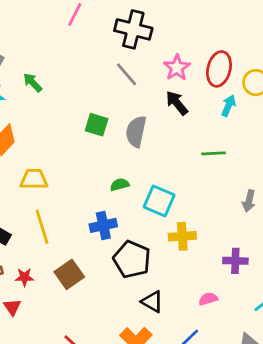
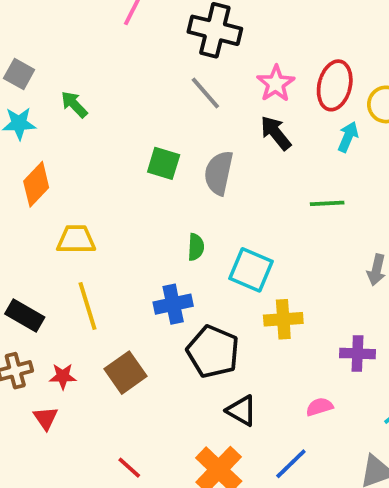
green semicircle: (120, 185) -> (196, 247), turned 108

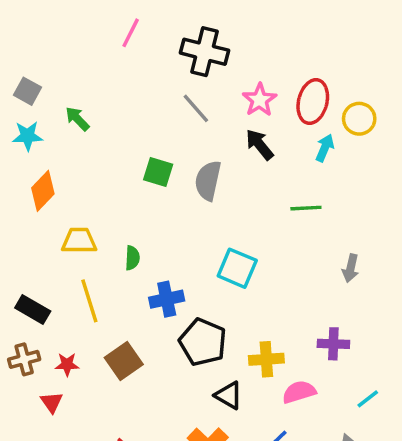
green semicircle: (196, 247) -> (132, 258), moved
yellow cross: (283, 319) -> (266, 359), moved
pink semicircle: (319, 407) -> (299, 392), size x1.4

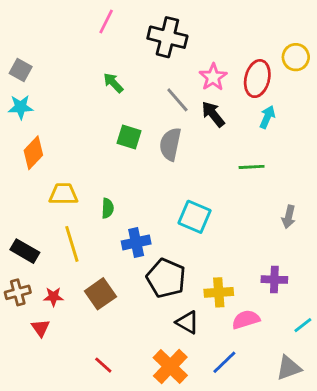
gray line: (196, 108) -> (177, 100), moved
green arrow: (77, 119) -> (113, 83), moved
yellow circle: (359, 119) -> (296, 57), moved

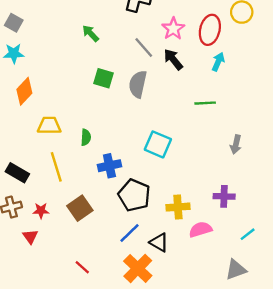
black triangle: (187, 322) -> (159, 242), moved
blue line: (224, 362) -> (130, 233), moved

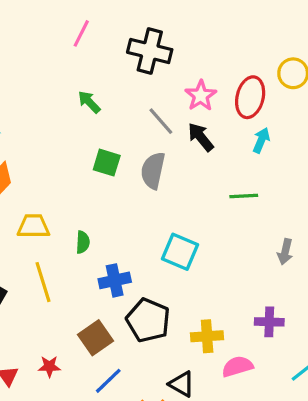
brown square: (80, 208) -> (96, 338), moved
red star: (41, 211) -> (49, 366), moved
blue line: (130, 233) -> (108, 381), moved

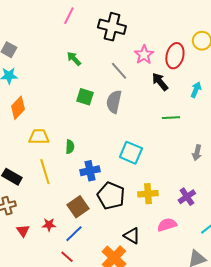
black arrow: (201, 137) -> (160, 82), moved
cyan arrow: (261, 140) -> (196, 90), moved
purple cross: (269, 322) -> (187, 197), turned -36
yellow cross: (207, 336) -> (148, 194), moved
blue line: (108, 381) -> (74, 234), moved

